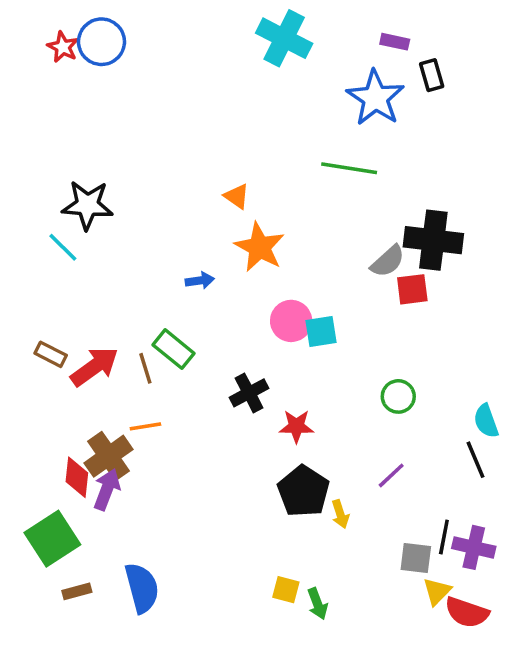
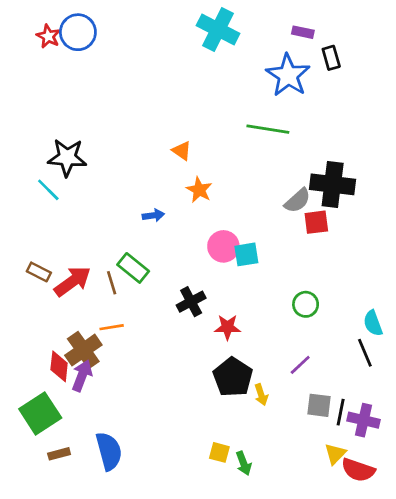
orange star: (260, 247) -> (199, 190), size x0.7
gray square: (416, 558) -> (319, 405), moved

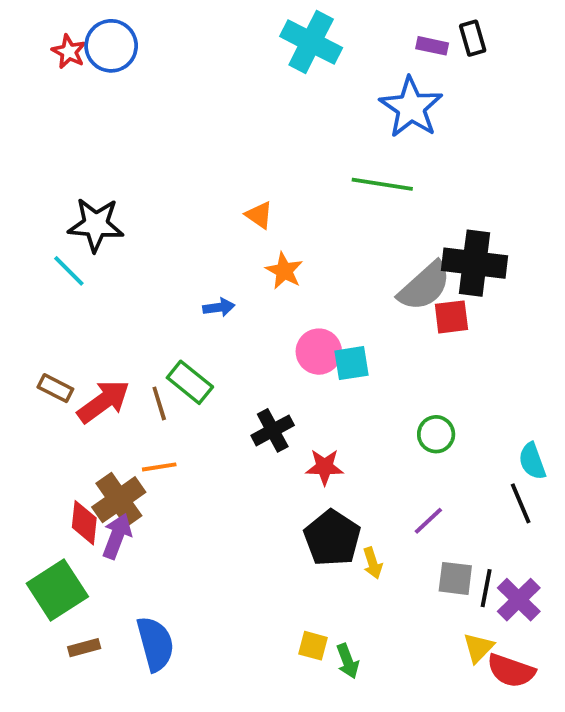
black rectangle: (331, 58) -> (473, 38), moved
gray semicircle: (298, 201) -> (425, 286), size x1.4
purple cross: (364, 420) -> (519, 600), turned 32

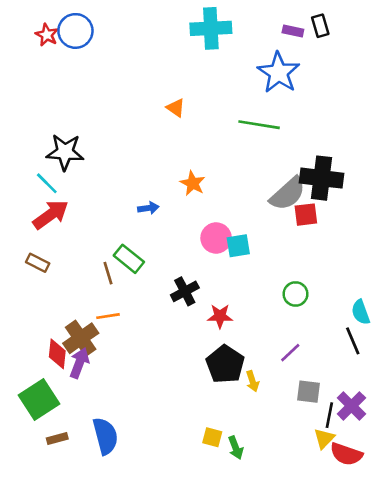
cyan cross: (311, 42) -> (211, 28), turned -30
orange triangle: (259, 215) -> (176, 108), moved
red arrow: (103, 402) -> (51, 215), moved
black line: (486, 588) -> (329, 415), moved

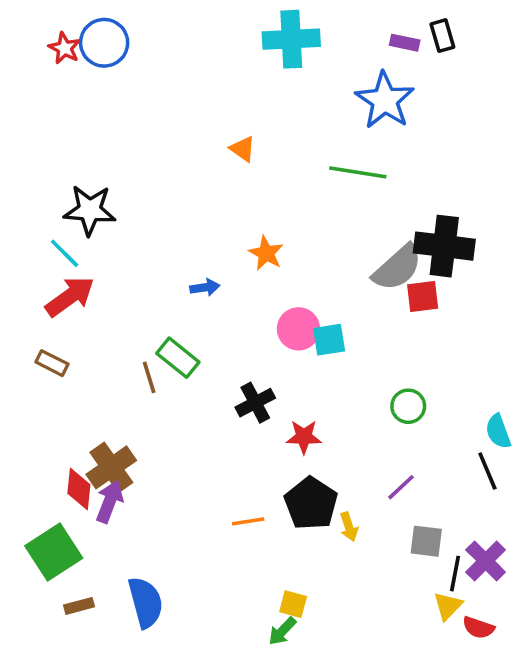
orange line: (108, 316) -> (248, 521), moved
green arrow: (236, 448) -> (282, 631), moved, turned 65
red semicircle: (346, 454) -> (478, 628), size x0.7

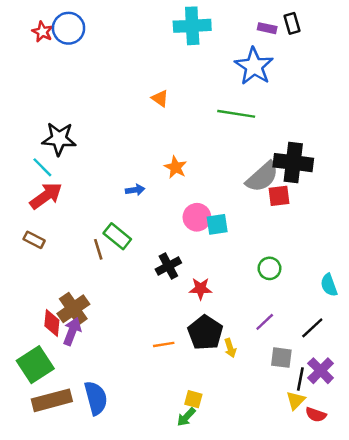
black line: (487, 471) -> (312, 328), moved, turned 70
brown rectangle: (79, 606) -> (52, 400), size x2.0

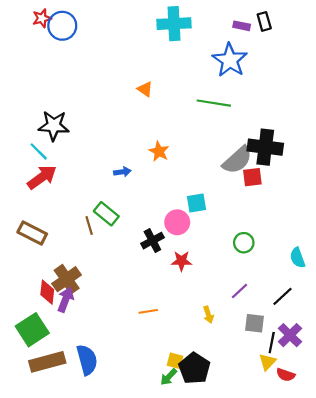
red star: (42, 32) -> (42, 18), moved, turned 30
pink circle: (197, 217) -> (177, 222), moved
brown rectangle: (34, 240) -> (32, 233), moved, size x1.5
black pentagon: (205, 333) -> (194, 368), moved

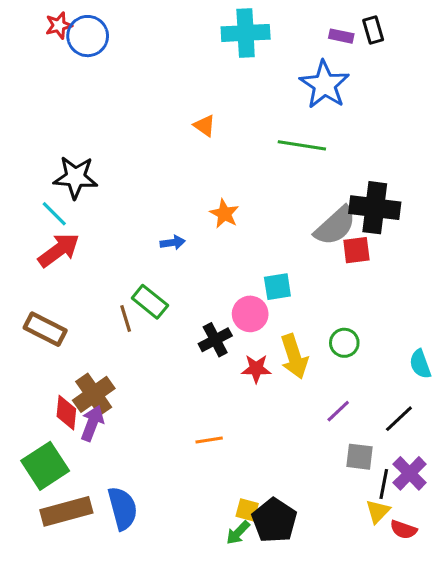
yellow arrow: (208, 315) -> (294, 356), moved, size x1.8

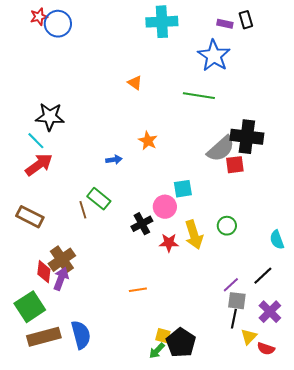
purple line: (338, 411) -> (231, 285), moved
black line: (384, 484) -> (234, 319), moved

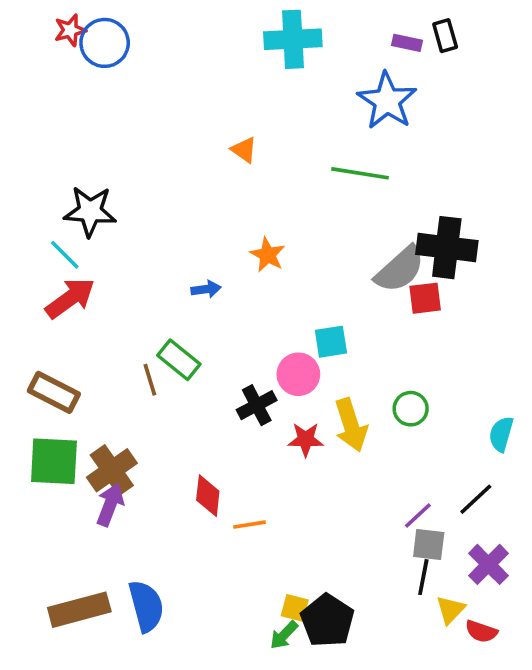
cyan semicircle: (277, 240) -> (501, 434), turned 36
red diamond: (44, 272) -> (208, 496), moved
green square: (30, 307) -> (54, 461), moved, turned 36

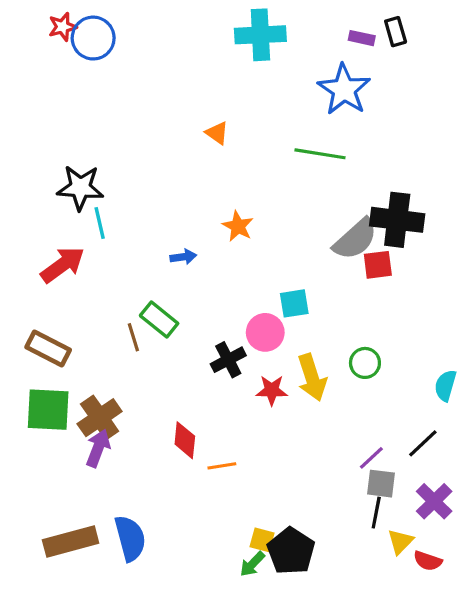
cyan line: (65, 255) -> (100, 223), moved, turned 32

